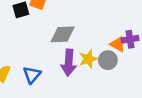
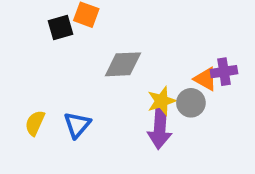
purple arrow: (69, 63) -> (160, 129), moved

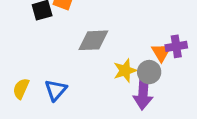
orange triangle: (206, 79) -> (161, 52), turned 30
purple arrow: (160, 129) -> (143, 93), moved

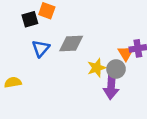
yellow semicircle: (21, 89) -> (13, 82), turned 56
blue triangle: (56, 90) -> (41, 48), moved

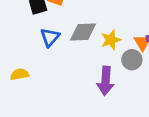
yellow star: (97, 68) -> (111, 40), moved
purple arrow: (111, 86) -> (105, 81), moved

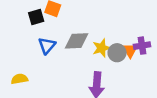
gray circle: (132, 60) -> (117, 53), moved

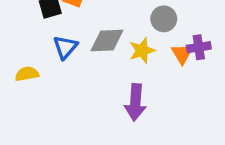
gray circle: (117, 53) -> (164, 19), moved
yellow semicircle: (19, 79) -> (27, 74), moved

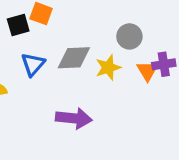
purple arrow: (135, 102) -> (74, 118), moved, turned -88

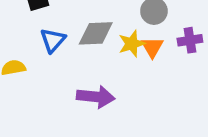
orange triangle: (147, 71) -> (152, 47), moved

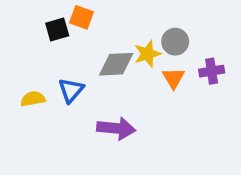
blue triangle: (53, 40) -> (71, 90), moved
yellow star: (132, 44) -> (147, 54), moved

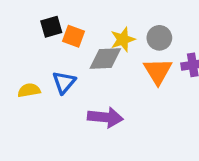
orange square: (81, 17) -> (74, 36), moved
yellow star: (147, 54) -> (123, 39), moved
orange triangle: (173, 78) -> (158, 71), size x1.4

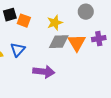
gray circle: (159, 38) -> (86, 12), moved
gray diamond: (105, 59) -> (59, 42), moved

